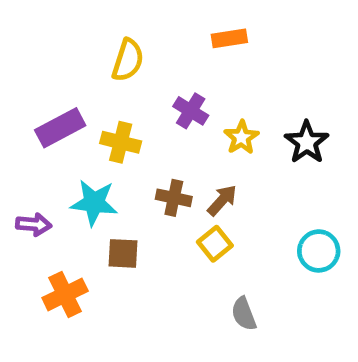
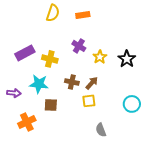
orange rectangle: (229, 38) -> (83, 15), moved
yellow semicircle: (128, 60) -> (53, 13), moved
yellow square: (215, 244) -> (89, 101), turned 32

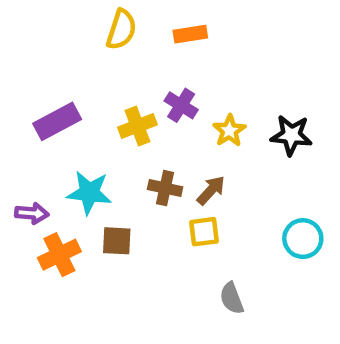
yellow cross: (50, 59) -> (137, 126), moved, turned -35
black star: (127, 59) -> (291, 135), turned -30
orange cross: (27, 122) -> (59, 255), moved

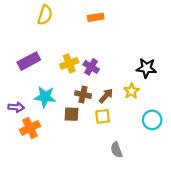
yellow semicircle: (121, 30) -> (45, 15), moved
purple cross: (181, 105) -> (91, 67), moved
yellow star: (229, 131) -> (131, 91), moved
brown square: (117, 241) -> (71, 114), moved

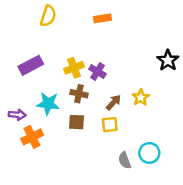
black star: (146, 68) -> (168, 60), moved, turned 30
brown cross: (83, 95) -> (79, 94), moved
cyan circle: (152, 120) -> (149, 153), moved

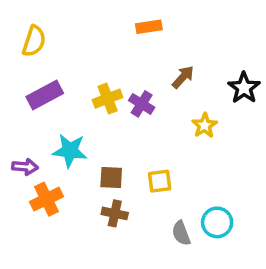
yellow semicircle: (48, 16) -> (34, 41), moved
brown cross: (79, 94) -> (115, 213), moved
yellow star: (141, 97) -> (205, 125), moved
brown arrow: (114, 102) -> (183, 77), moved

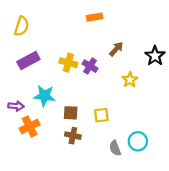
yellow cross: (108, 99) -> (68, 63), turned 36

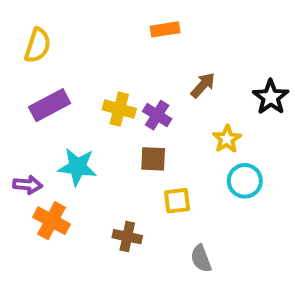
brown square: (71, 113) -> (153, 159), moved
orange cross: (30, 126) -> (52, 221), turned -36
cyan circle: (138, 141) -> (245, 181), moved

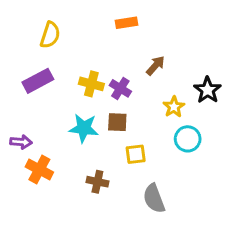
yellow semicircle: (38, 45) -> (50, 35), moved
black star: (271, 97) -> (207, 90), moved
cyan star: (77, 167) -> (84, 128), moved
gray semicircle: (201, 259) -> (154, 199), size x1.4

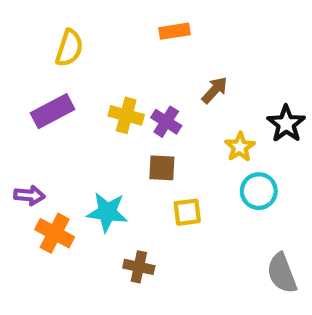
cyan star: (84, 128) -> (107, 212), moved
brown cross: (97, 182) -> (139, 267), moved
gray semicircle: (154, 199) -> (282, 273), moved

